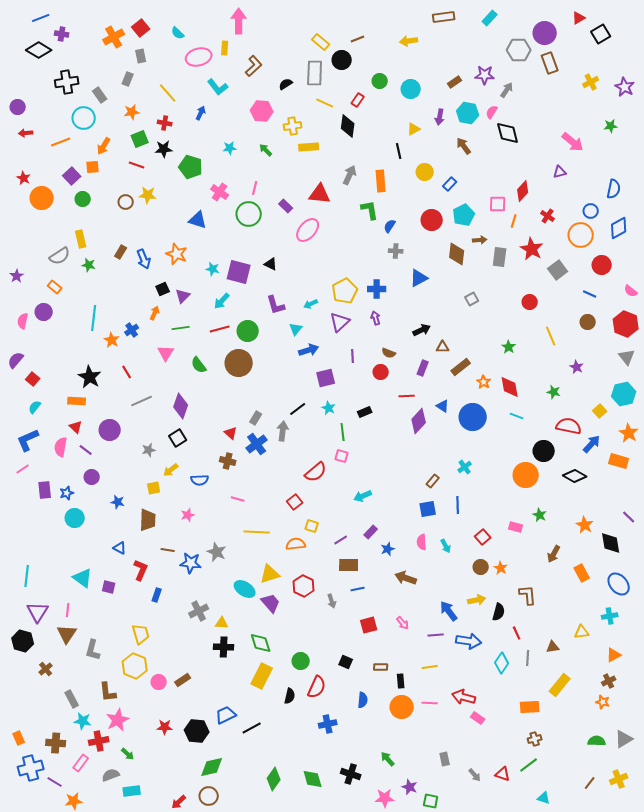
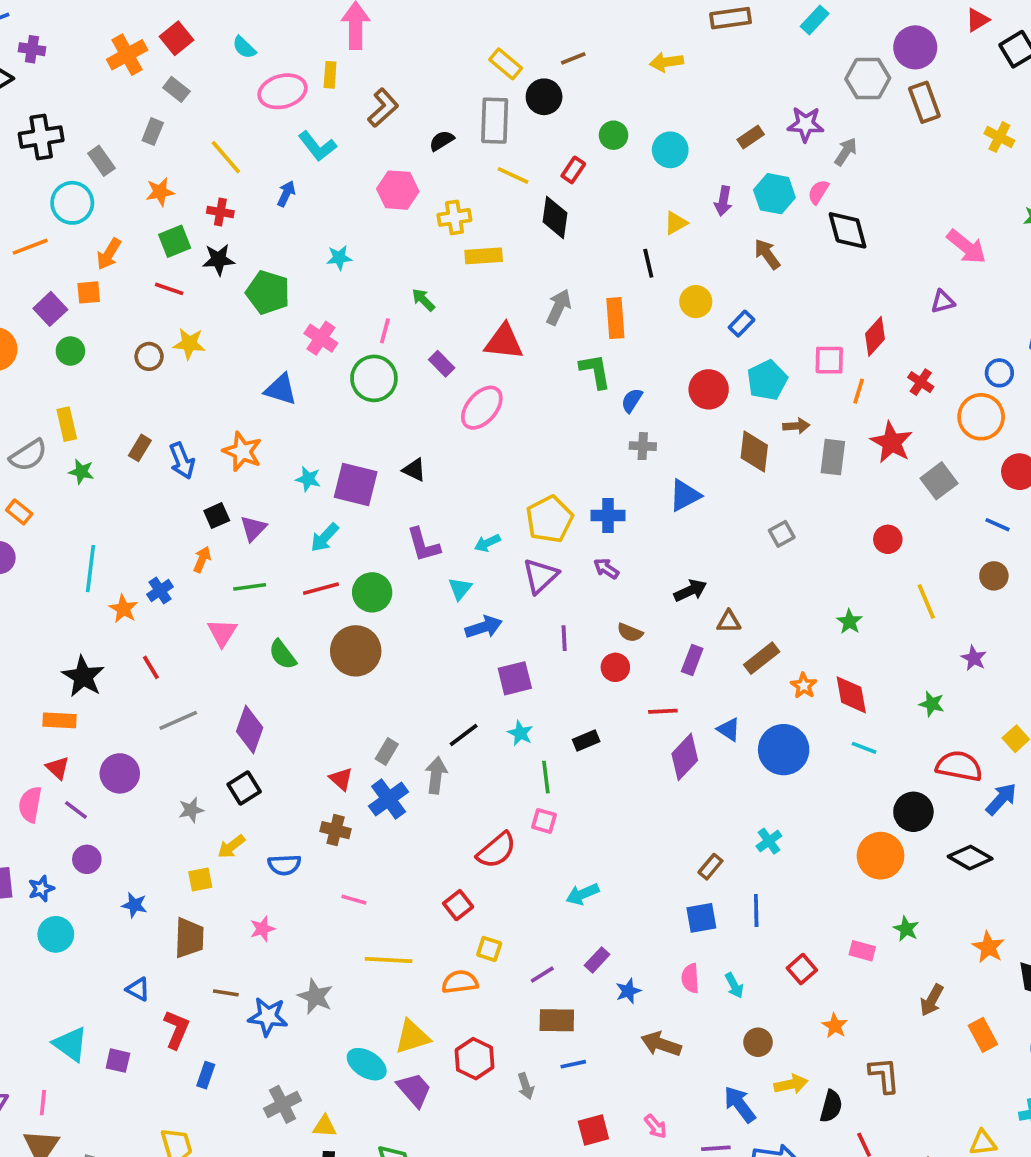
gray rectangle: (141, 56) -> (176, 89), turned -40
yellow cross: (591, 82) -> (999, 137), turned -35
green arrow: (266, 150) -> (423, 300), moved
purple arrow: (376, 318) -> (606, 569), turned -40
brown circle: (481, 567) -> (758, 1042), moved

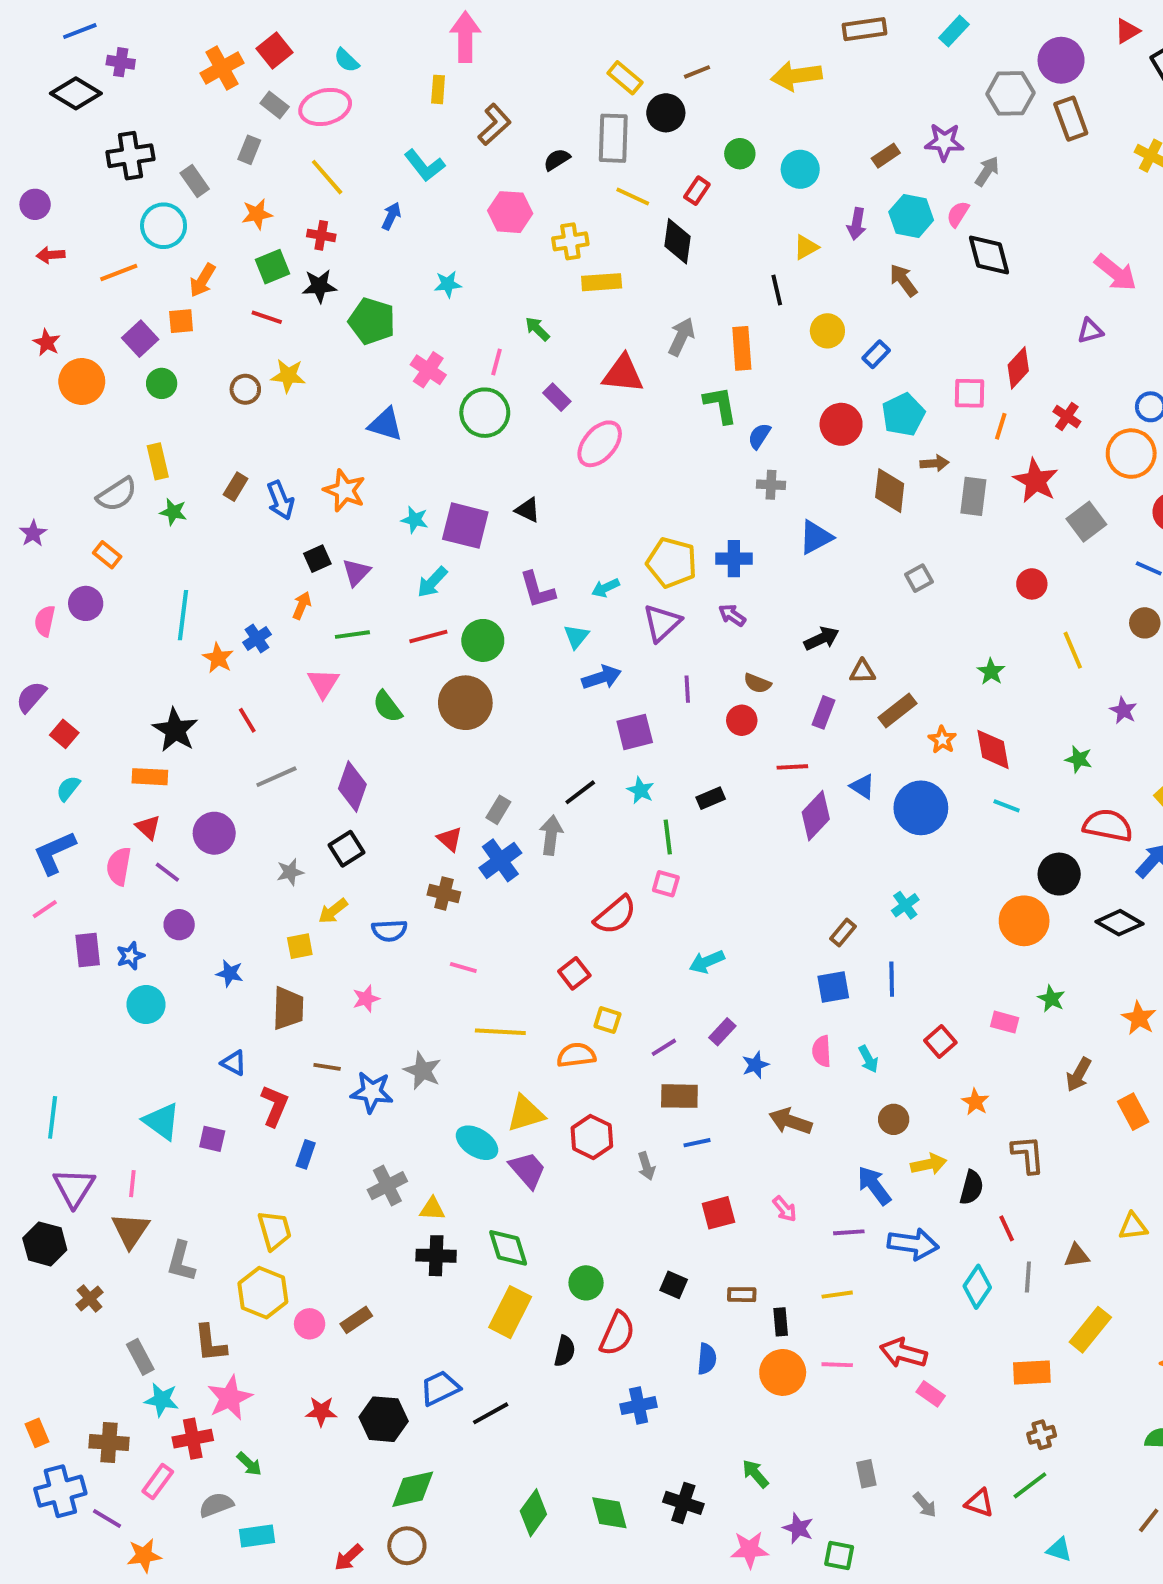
yellow arrow: (667, 62) -> (796, 76), size x1.4
pink ellipse: (283, 91) -> (325, 107), moved
yellow pentagon: (550, 519) -> (672, 563), turned -30

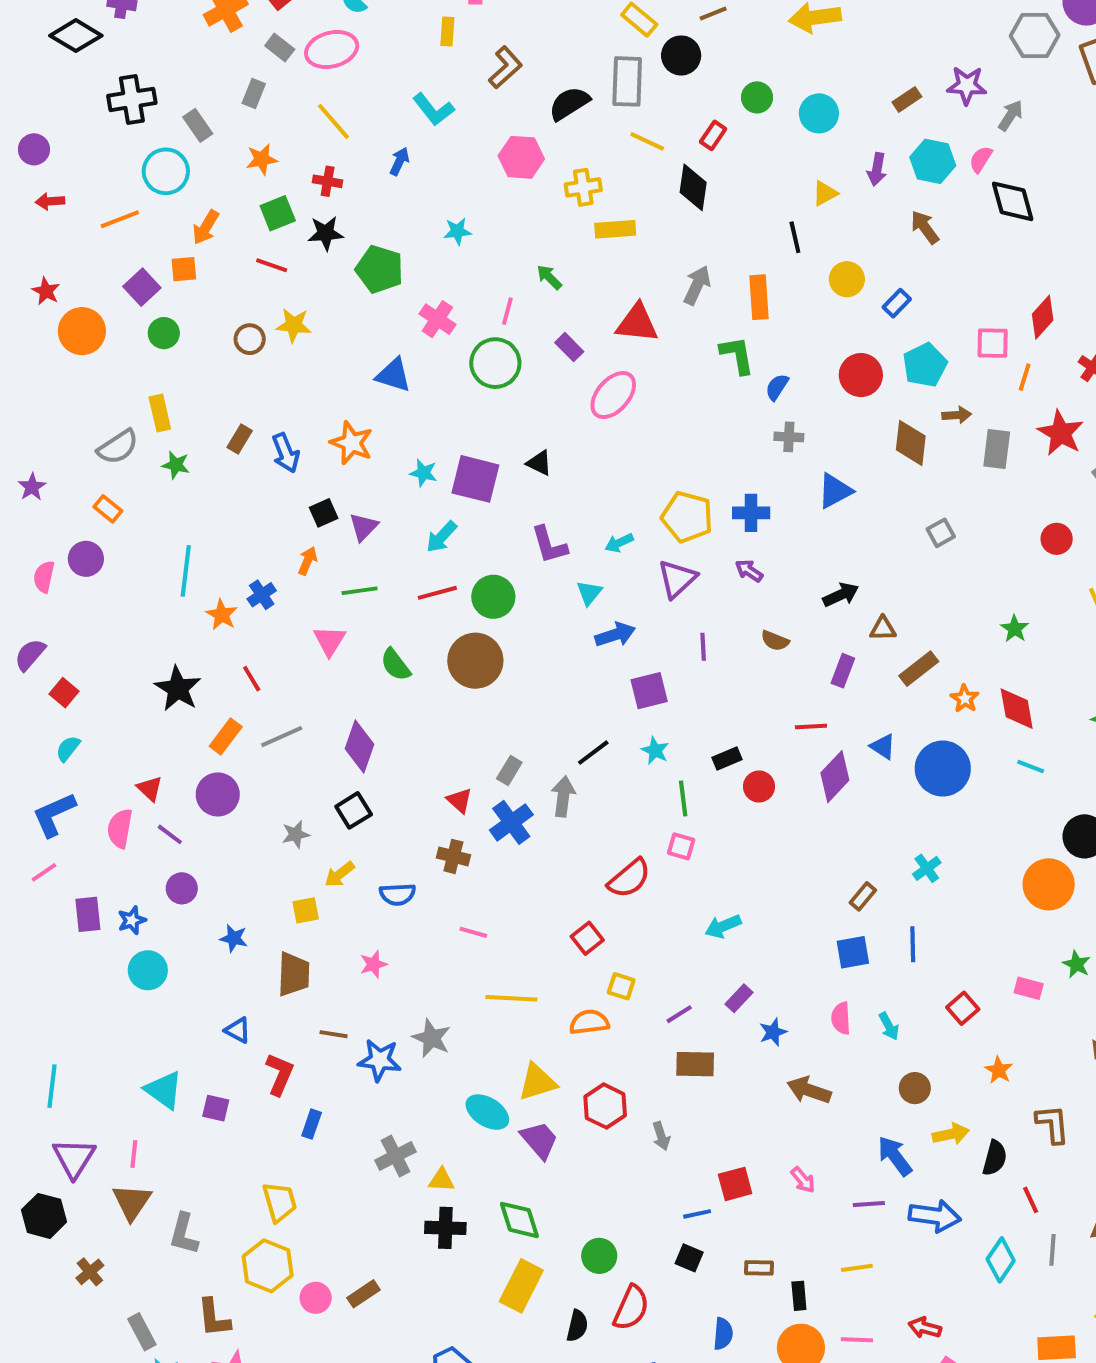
black semicircle: (557, 160) -> (569, 103), size x1.5
red circle: (742, 720) -> (759, 786), moved
orange rectangle: (150, 777) -> (226, 737), moved, turned -56
blue line: (697, 1143) -> (697, 1214), moved
red arrow: (903, 1353) -> (925, 1328), size x0.7

